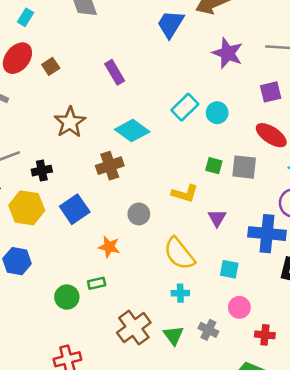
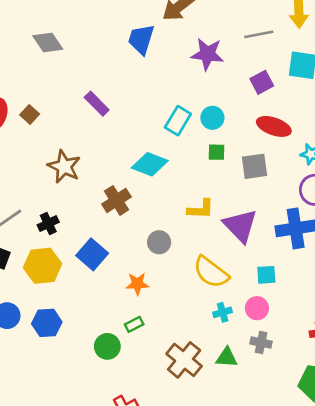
cyan diamond: (132, 131) -> (150, 164), moved
green square: (214, 166) -> (217, 152), moved
purple triangle: (217, 218) -> (240, 226), size x1.8
pink circle: (239, 307) -> (257, 308), moved
green triangle: (173, 335) -> (227, 357), turned -35

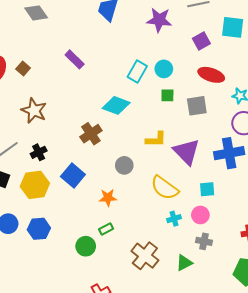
brown star: (64, 167) -> (34, 111), moved
green triangle: (227, 357) -> (184, 263), moved, turned -30

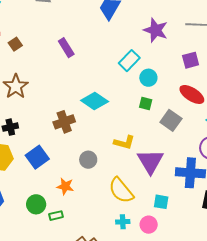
cyan rectangle: (137, 72) -> (129, 61), moved
gray square: (197, 106) -> (171, 120), turned 30
green circle: (86, 246) -> (36, 204), moved

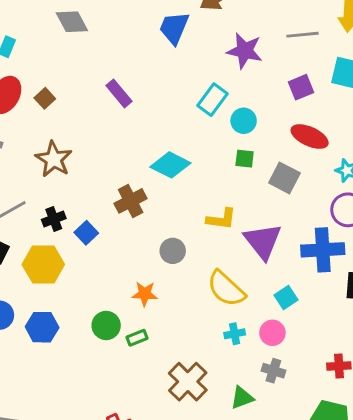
blue square: (37, 157) -> (86, 233), moved, size x0.7
cyan square: (161, 202) -> (286, 297), turned -35

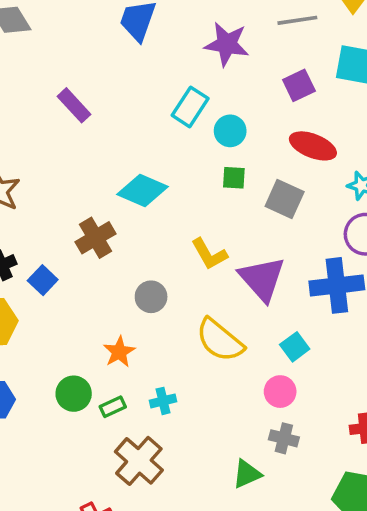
yellow L-shape: (221, 219) -> (209, 254), turned 56
orange star: (145, 294) -> (119, 352), turned -30
cyan cross: (235, 334) -> (163, 401), moved
brown cross: (188, 382) -> (139, 461), moved

